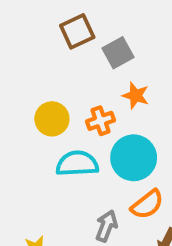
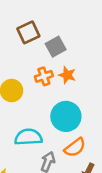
orange cross: (101, 121) -> (44, 76), moved
cyan semicircle: (77, 164) -> (28, 137), moved

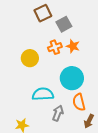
orange semicircle: (75, 147) -> (79, 102), turned 114

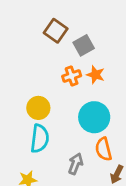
brown square: (43, 13) -> (56, 31), turned -30
yellow circle: (30, 58) -> (38, 108), moved
cyan semicircle: (43, 94) -> (40, 138), moved, turned 100

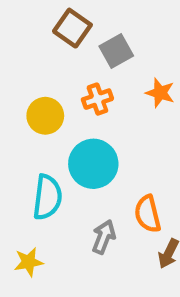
orange star: (96, 75) -> (160, 93), moved
yellow circle: (38, 108) -> (45, 116), moved
cyan circle: (94, 117) -> (93, 164), moved

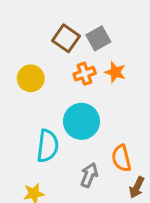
brown square: (72, 28) -> (66, 38), moved
orange star: (160, 93) -> (115, 72), moved
yellow circle: (45, 116) -> (31, 78), moved

